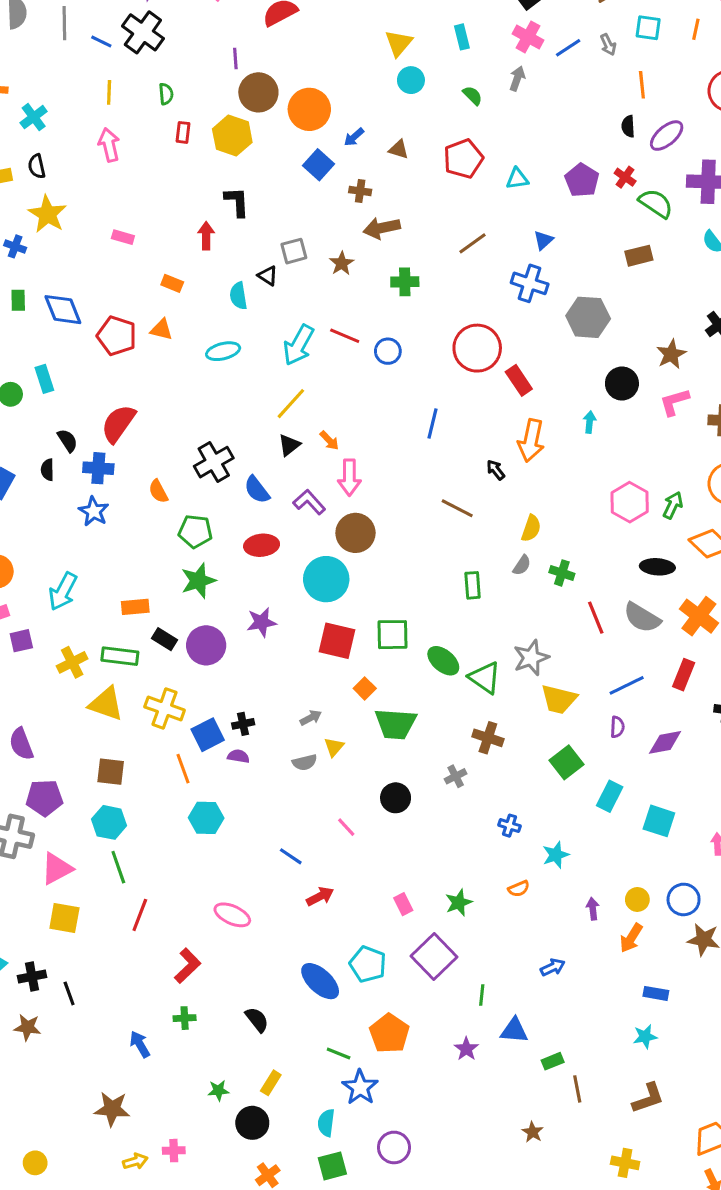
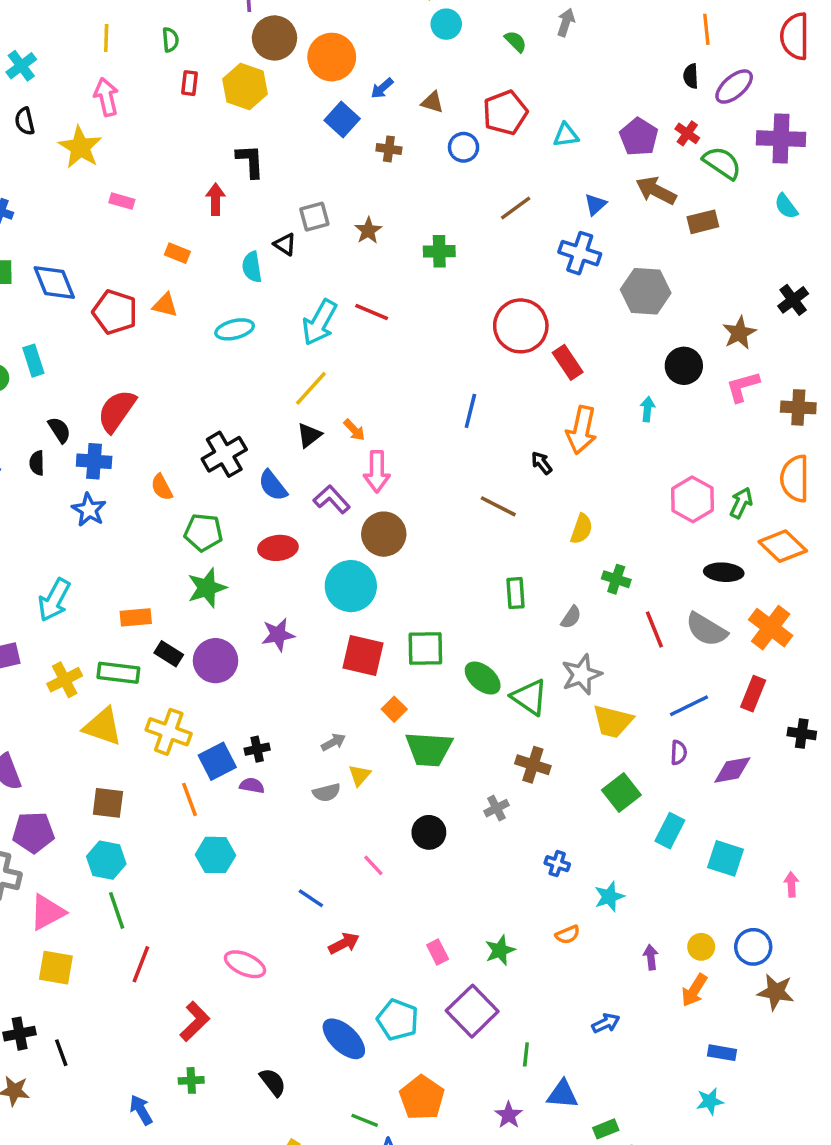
yellow star: (47, 214) -> (80, 147), moved
brown arrow: (382, 228) -> (656, 191), moved, turned 39
blue circle: (388, 351) -> (464, 147), moved
gray semicircle: (522, 565) -> (571, 617), moved

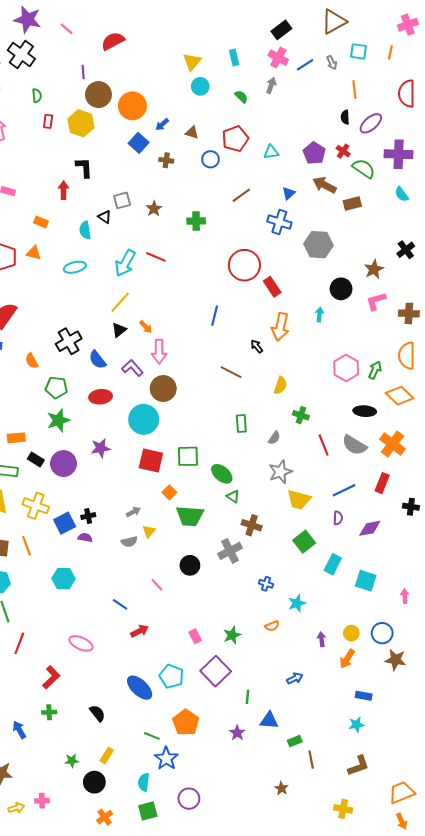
green triangle: (529, 697) -> (233, 496), moved, size x0.6
orange line: (189, 799) -> (27, 546), moved
gray cross: (497, 808) -> (230, 551), size x1.6

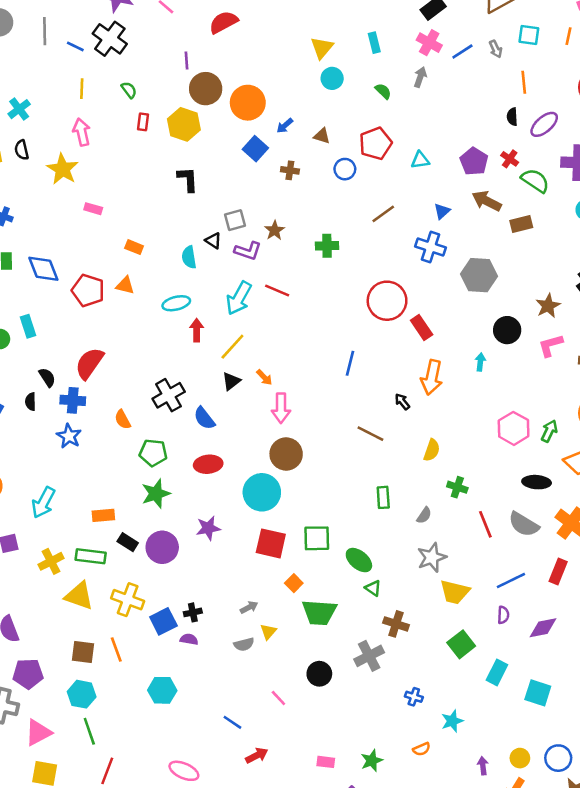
green semicircle: (37, 96) -> (129, 90), turned -32
red arrow: (64, 190) -> (197, 330), moved
purple L-shape: (132, 368) -> (248, 251), moved, turned 150
pink rectangle: (195, 636) -> (326, 762), turned -56

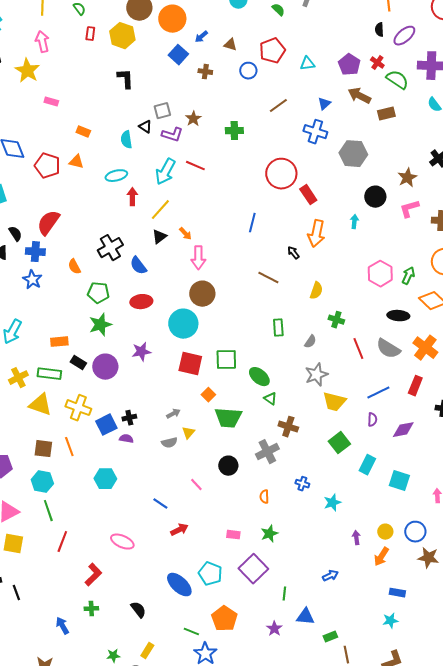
orange semicircle: (422, 749) -> (264, 497), moved, turned 112

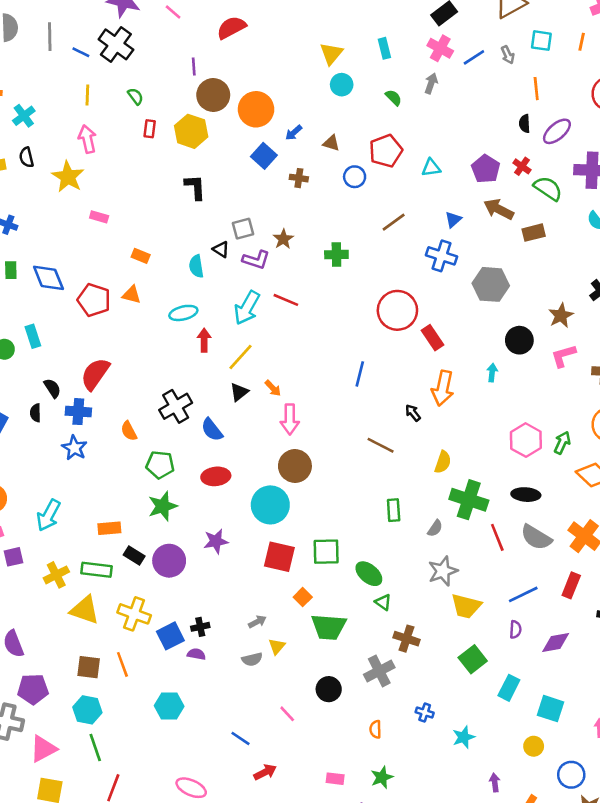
black ellipse: (398, 316) -> (526, 495), moved
green cross: (336, 320) -> (469, 500), size x1.8
yellow circle: (385, 532) -> (534, 746), moved

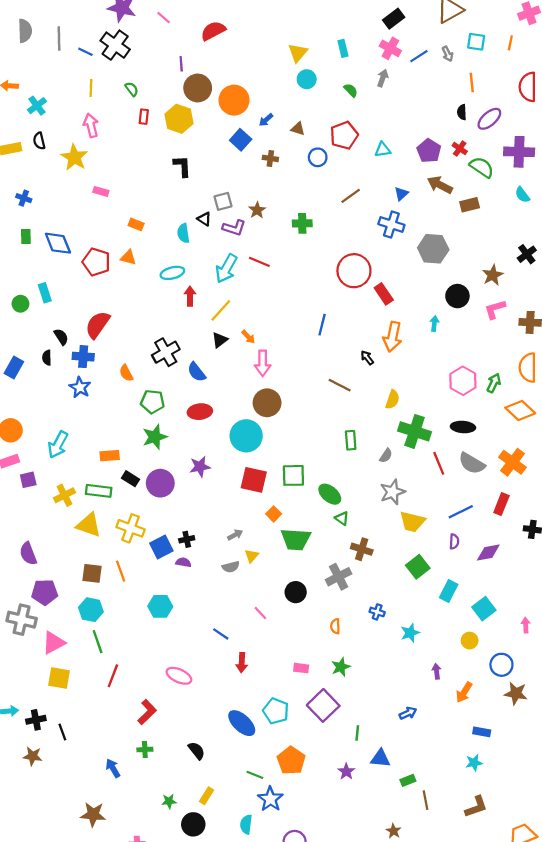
cyan square: (550, 709) -> (484, 609), turned 35
red arrow: (265, 772) -> (242, 663), turned 120

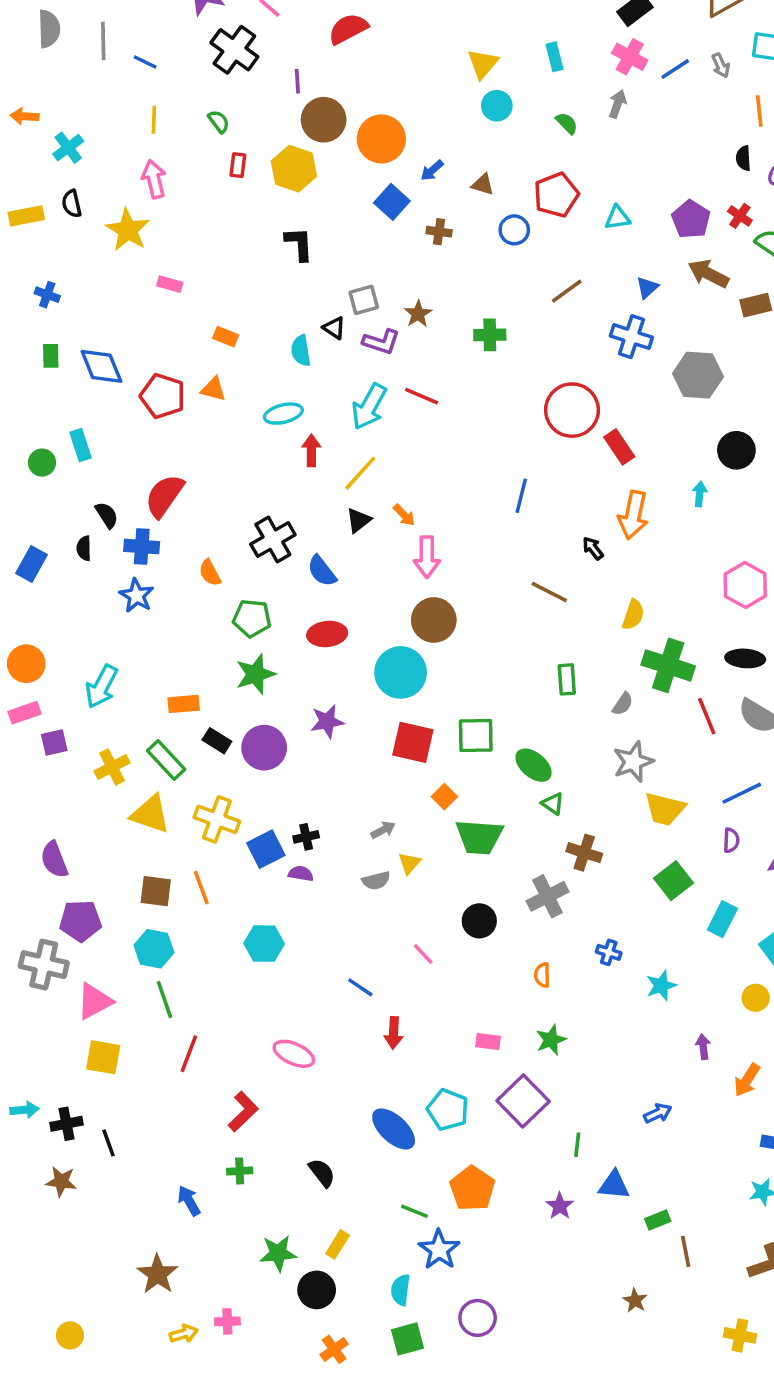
black cross: (115, 45) -> (234, 50), moved
green rectangle: (99, 491) -> (166, 760), turned 40
green star: (169, 801) -> (278, 1253), size x1.5
brown star: (93, 814) -> (157, 1274), turned 30

